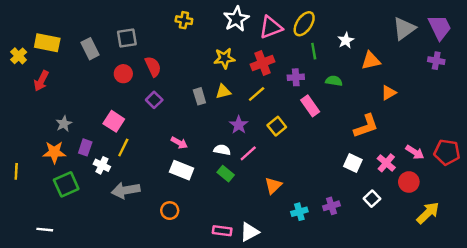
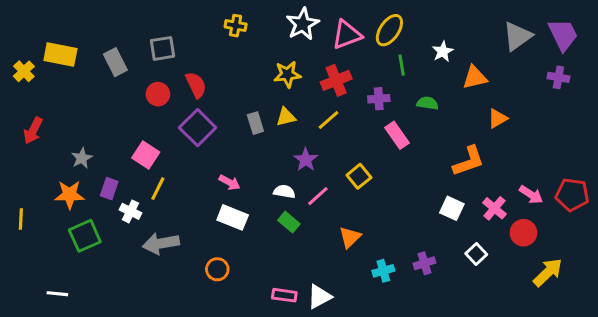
red arrow: (41, 81) -> (33, 131), moved
purple square: (154, 100) -> (198, 128), size x1.6
yellow square: (277, 126) -> (359, 176), moved

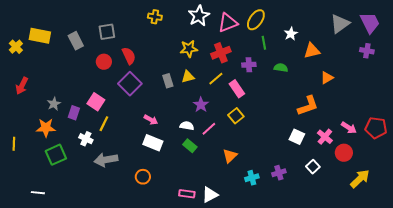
pink rectangle: (397, 135) -> (237, 89), moved
purple rectangle: (109, 189) -> (74, 113), moved

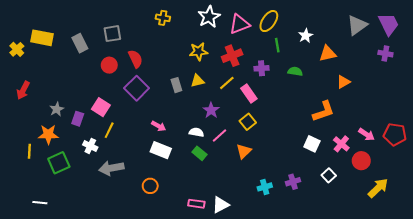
yellow line: (14, 144) -> (29, 151), moved
orange triangle: (230, 156) -> (244, 151), moved

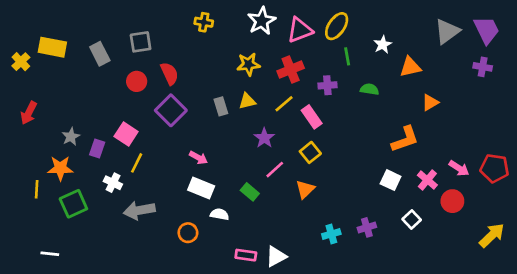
white semicircle: (196, 132) -> (220, 214), moved
yellow arrow: (378, 188) -> (492, 235), moved

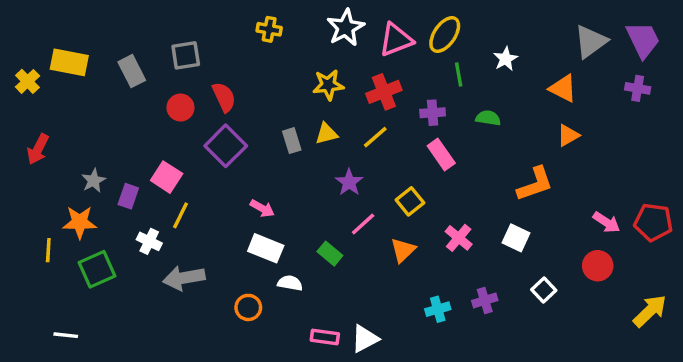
orange triangle: (410, 67) -> (563, 88), moved, turned 40
pink rectangle: (312, 117) -> (441, 154), moved
pink cross: (427, 180) -> (459, 238), moved

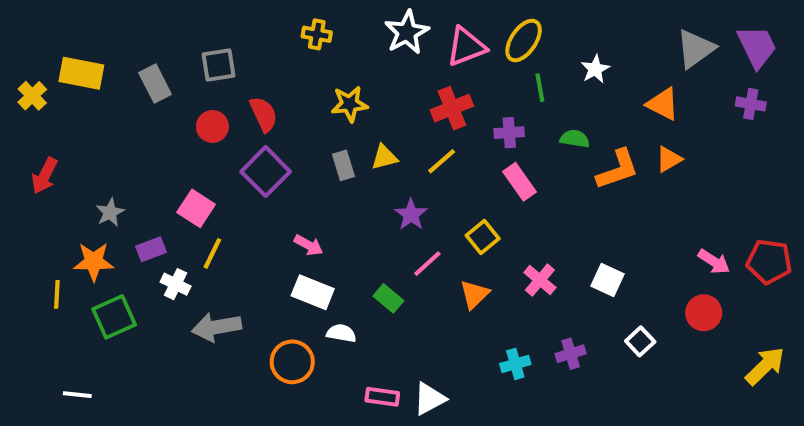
yellow star: (328, 85) -> (350, 104), moved
orange L-shape: (535, 184) -> (618, 169), moved
purple rectangle: (128, 196) -> (151, 249), moved, turned 50
orange circle: (248, 307) -> (292, 362), size x1.4

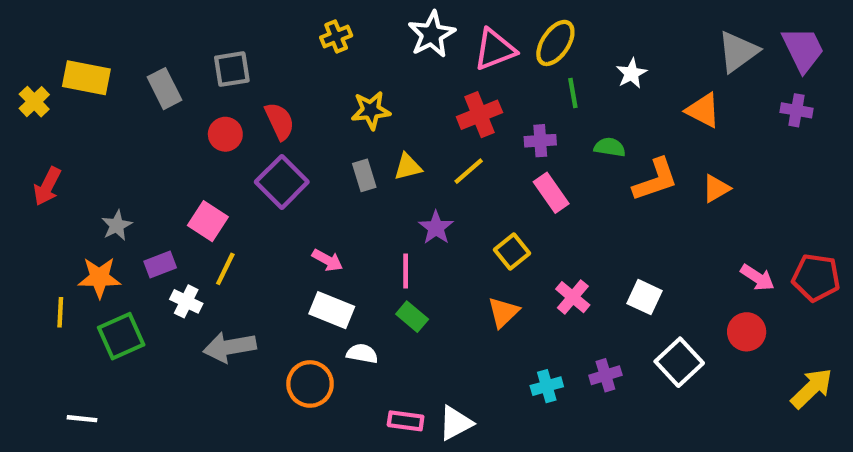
yellow cross: (317, 34) -> (336, 36), turned -32
orange triangle: (669, 159) -> (716, 188), moved
pink line: (427, 264) -> (406, 271), moved, turned -48
white square: (640, 341) -> (679, 362), size x1.5

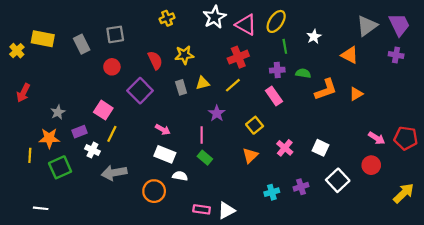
pink triangle: (495, 49) -> (246, 25), turned 50
red semicircle: (280, 121) -> (155, 60), moved
purple cross: (540, 141) -> (277, 70), moved

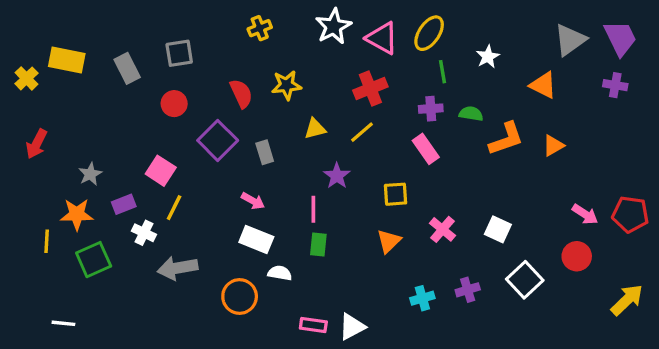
gray rectangle: (181, 87) -> (265, 152), moved
yellow square: (255, 125) -> (396, 194), turned 35
green rectangle: (205, 158) -> (318, 244), turned 56

